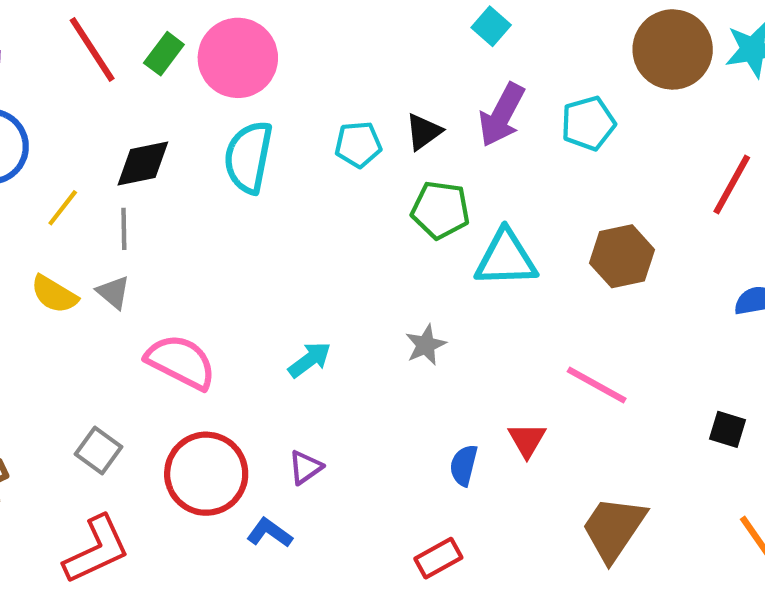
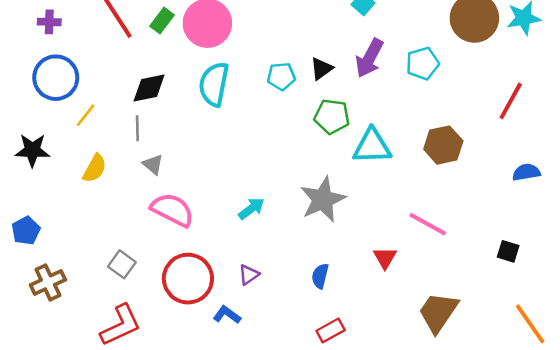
yellow line: (63, 208) -> (86, 115), moved
gray triangle: (113, 292) -> (153, 164), moved
yellow semicircle: (54, 294) -> (95, 168), turned -92
gray star: (426, 345) -> (323, 199), size x1.8
blue semicircle: (464, 465) -> (320, 276), moved

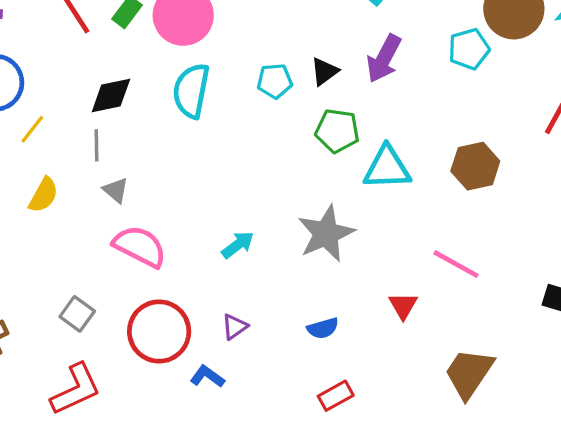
cyan pentagon: (423, 63) -> (469, 49), moved
blue semicircle: (320, 276) -> (323, 328), turned -120

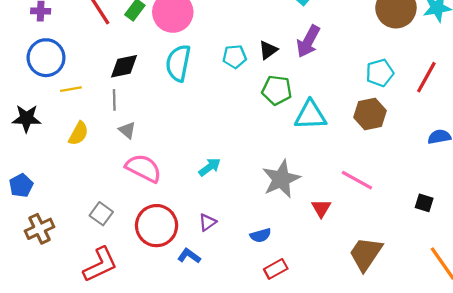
cyan pentagon: (469, 49) -> (380, 73), moved
yellow line: (32, 129) -> (71, 89), turned 42
gray star: (326, 234) -> (281, 179), moved
blue semicircle: (323, 328) -> (261, 235), moved

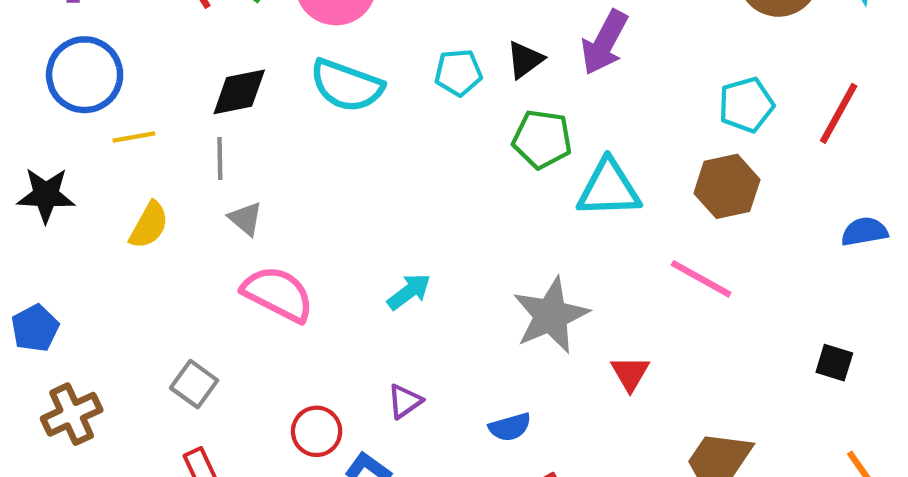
cyan semicircle: (178, 63) -> (347, 85), turned -81
pink line: (357, 180) -> (701, 279), moved
red circle: (157, 226) -> (317, 431), moved, size x0.6

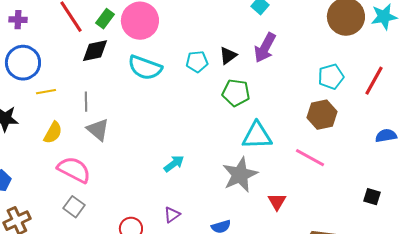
black diamond: (239, 92) -> (95, 51), moved
cyan triangle: (609, 189) -> (257, 136), moved
gray triangle: (246, 219) -> (98, 130), size x1.4
pink semicircle: (278, 294) -> (74, 170), moved

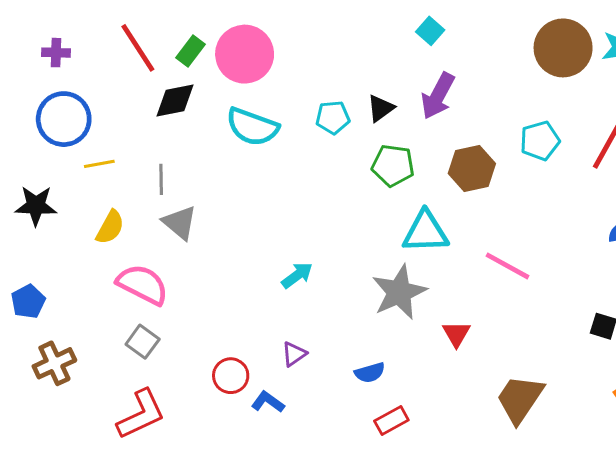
brown hexagon: (322, 115) -> (472, 169), moved

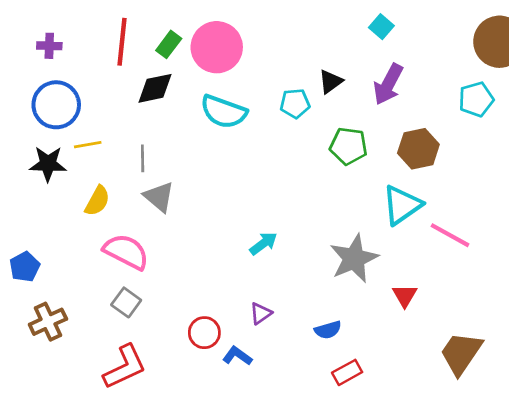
red line: (138, 48) -> (122, 42), turned 39
black triangle: (381, 108) -> (331, 81), moved
cyan pentagon: (540, 141) -> (476, 99), moved
black star: (36, 206) -> (48, 164), moved
cyan triangle: (425, 232) -> (402, 205), moved, turned -33

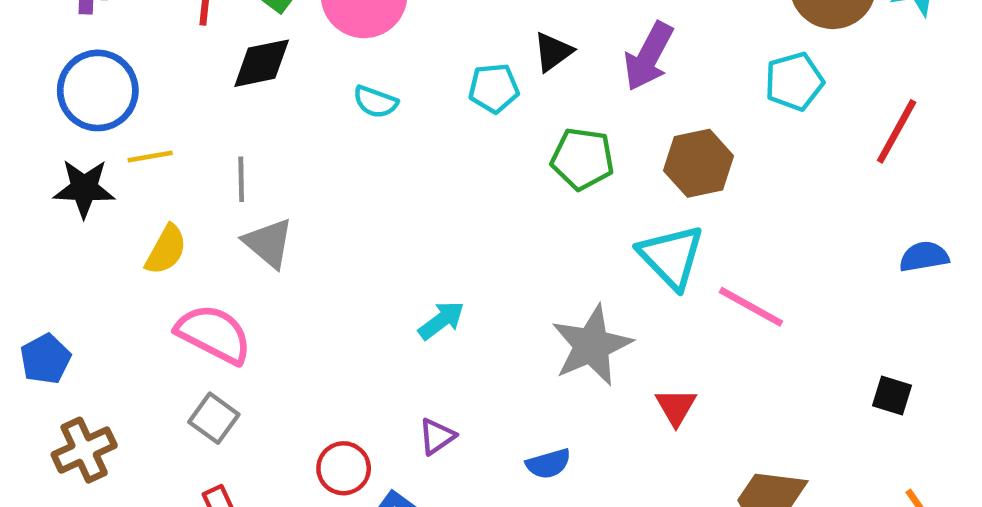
cyan semicircle: (224, 112) -> (375, 102), size x0.6
cyan triangle: (402, 205) -> (671, 257), turned -39

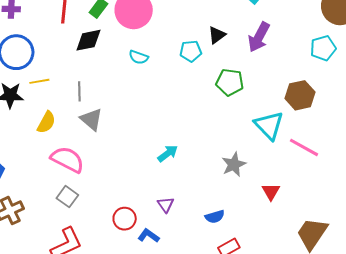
brown hexagon: (699, 163) -> (300, 95), moved
gray star: (592, 345) -> (234, 164), size x0.7
purple triangle: (437, 436) -> (166, 205), turned -30

